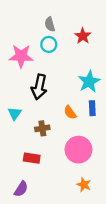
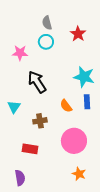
pink star: (21, 56) -> (20, 53), size x0.7
cyan star: (89, 82) -> (84, 77), turned -30
black arrow: (39, 87) -> (37, 82), turned 135
purple semicircle: (21, 189) -> (20, 178), turned -42

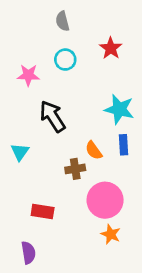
gray semicircle: (47, 23) -> (62, 21), moved
brown cross: (40, 121) -> (75, 169), moved
orange star: (79, 174) -> (111, 234), moved

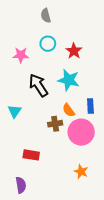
red star: (111, 48) -> (74, 51), moved
cyan star: (119, 109) -> (69, 80), moved
pink circle: (105, 200) -> (81, 132), moved

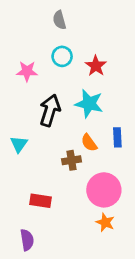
black arrow: (38, 85) -> (50, 110), turned 50
pink circle: (81, 132) -> (104, 190), moved

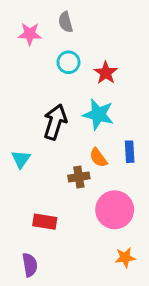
pink star: (27, 71) -> (30, 34), moved
orange star: (105, 222) -> (125, 257), moved, turned -30

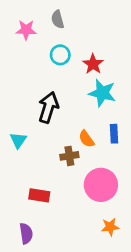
cyan star: (98, 114) -> (102, 93), moved

